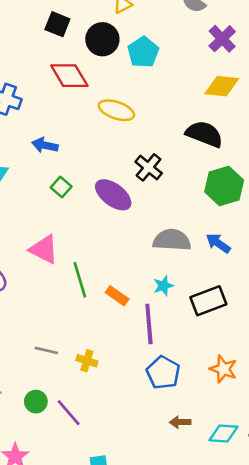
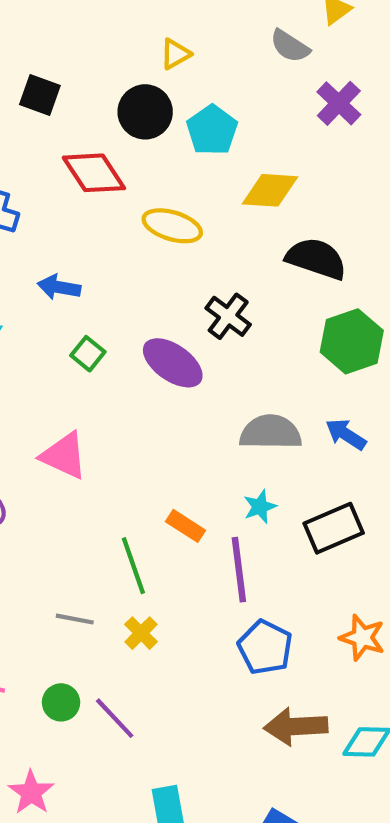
black square: (57, 24) -> (40, 95), moved
yellow diamond: (222, 86) -> (270, 190), moved
green line: (80, 280) -> (133, 566), moved
yellow cross: (87, 361) -> (141, 633), turned 30
brown arrow: (180, 422) -> (296, 726), size x1.8

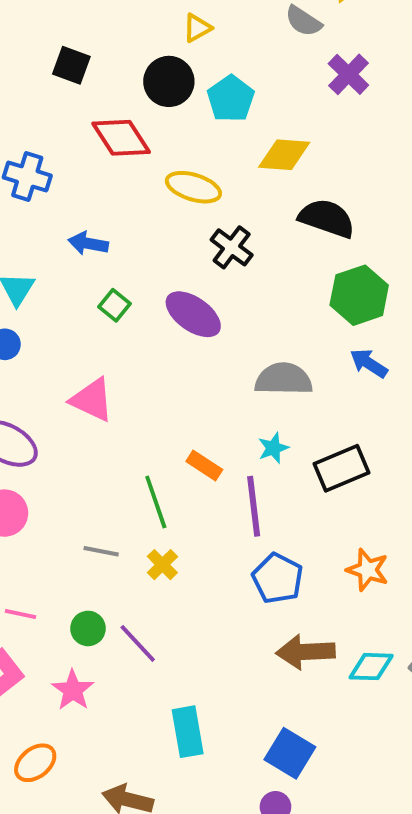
black cross: (228, 316) -> (232, 247), moved
blue arrow: (346, 434) -> (369, 363), moved
pink star: (31, 792) -> (73, 690), moved

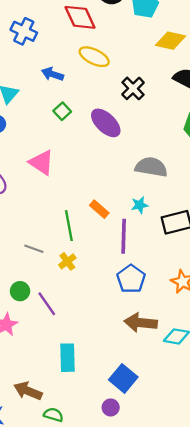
yellow ellipse: (193, 187) -> (94, 57), moved

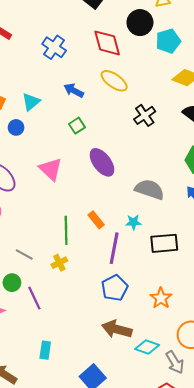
purple ellipse: (106, 123) -> (102, 162), moved
gray line: (34, 249) -> (24, 254), moved
cyan rectangle: (67, 358) -> (45, 350), size x0.7

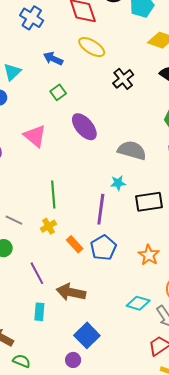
orange rectangle: (96, 220) -> (75, 244), moved
purple line: (34, 298) -> (37, 273), moved
brown arrow: (117, 329) -> (71, 292), moved

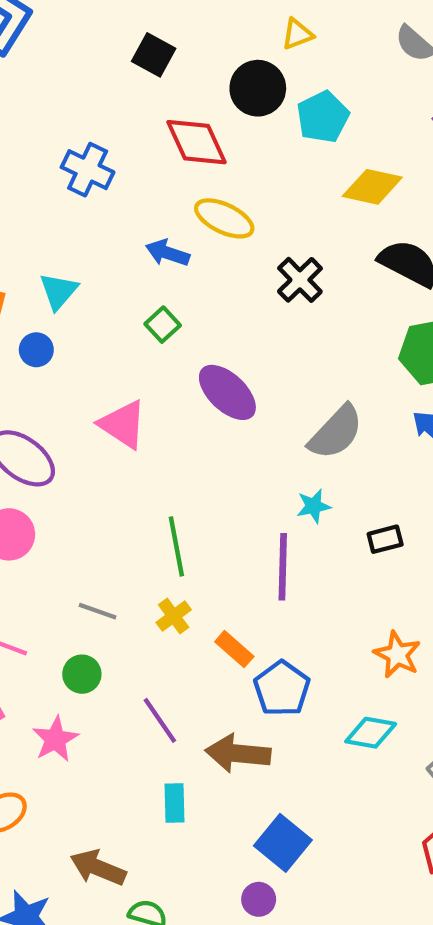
blue arrow: (53, 59) -> (167, 253), moved
gray semicircle: (132, 150) -> (336, 432), turned 124
black rectangle: (149, 202) -> (385, 539), size x0.6
blue pentagon: (103, 248) -> (282, 689), moved
cyan diamond: (138, 303) -> (371, 733), moved

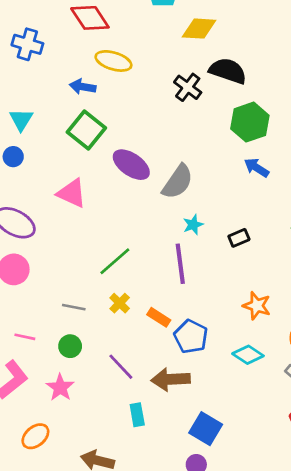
black cross: (300, 280) -> (188, 87), moved
green square: (163, 325) -> (86, 130), size x1.8
gray semicircle: (336, 432) -> (178, 182), moved
green line: (176, 546) -> (115, 261), turned 68
cyan diamond: (371, 733) -> (248, 355), turned 32

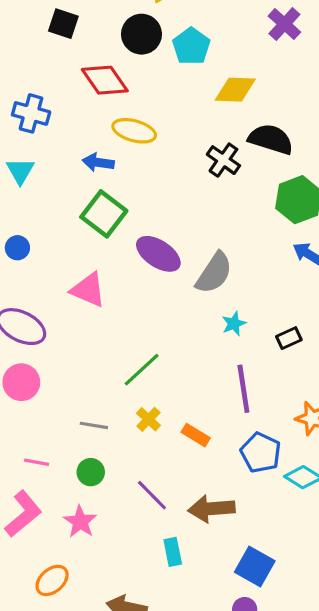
cyan triangle: (21, 120) -> (20, 171), moved
purple line: (180, 264) -> (243, 389), moved
blue pentagon: (191, 337) -> (261, 453), moved

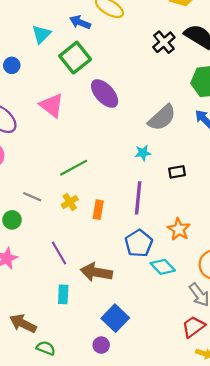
cyan triangle: (20, 171) -> (41, 34), moved
gray semicircle: (214, 273) -> (162, 118), moved
orange rectangle: (196, 435) -> (98, 210), moved, turned 54
green circle: (91, 472) -> (12, 220), moved

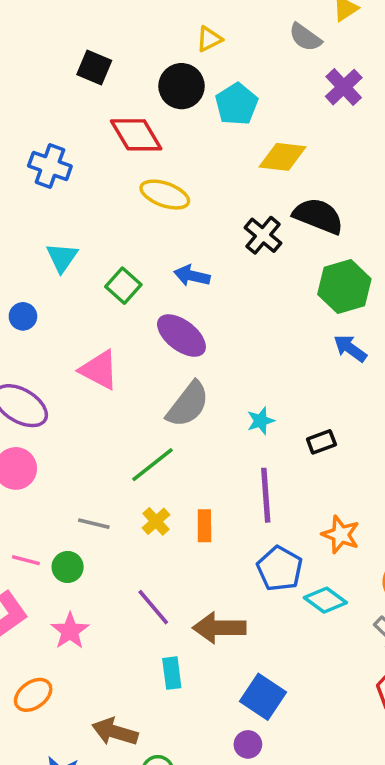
blue arrow: (80, 22) -> (192, 276), moved
green square: (75, 58) -> (123, 286), size x0.7
gray semicircle: (162, 118) -> (188, 404), moved

